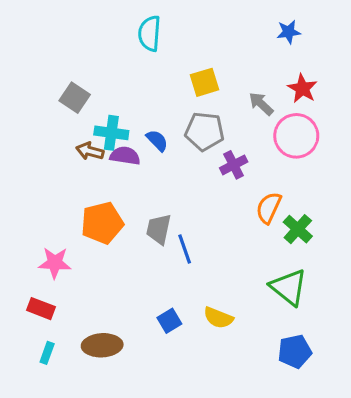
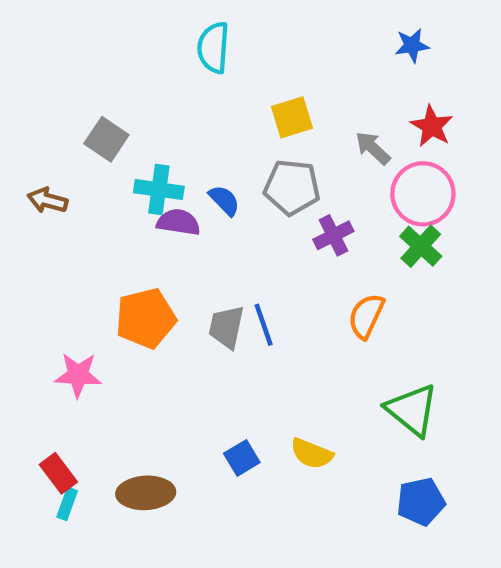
brown arrow: (90, 151) -> (47, 200), moved
orange semicircle: (269, 208) -> (366, 316), moved
green cross: (298, 229) -> (421, 246), moved
blue line: (185, 249) -> (264, 325), moved
red rectangle: (41, 309) -> (58, 473), moved, turned 32

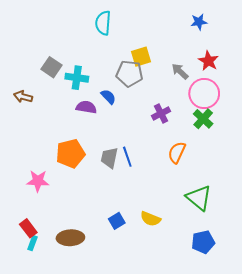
gray pentagon: (292, 187) -> (129, 73), moved
cyan cross: (159, 189) -> (77, 78), moved

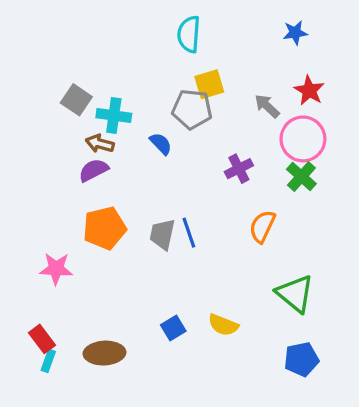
cyan semicircle: (103, 23) -> (189, 34), moved
brown arrow: (23, 97) -> (100, 144), moved
purple semicircle: (86, 107) -> (94, 170), moved, turned -36

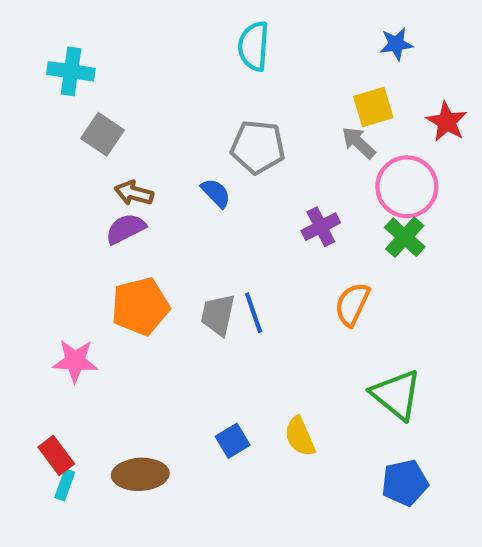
yellow square: (209, 84) -> (373, 107), moved
red star: (309, 90) -> (447, 122), moved
cyan cross: (114, 115) -> (71, 71), moved
yellow semicircle: (223, 325) -> (300, 437), turned 44

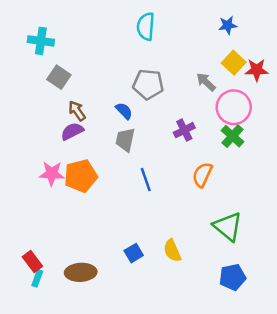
yellow square: (373, 107) -> (234, 63), moved, turned -30
red star: (447, 122) -> (257, 70), turned -30
brown arrow: (134, 193) -> (77, 111), turned 40
gray trapezoid: (218, 315) -> (125, 140), moved
pink star: (75, 361) -> (52, 173), moved

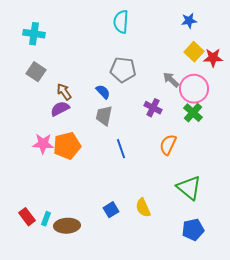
gray square: (59, 77) -> (36, 72), moved
gray arrow: (206, 82) -> (171, 80), moved
purple cross: (184, 130) -> (153, 108), turned -36
cyan rectangle: (37, 278) -> (46, 219), moved

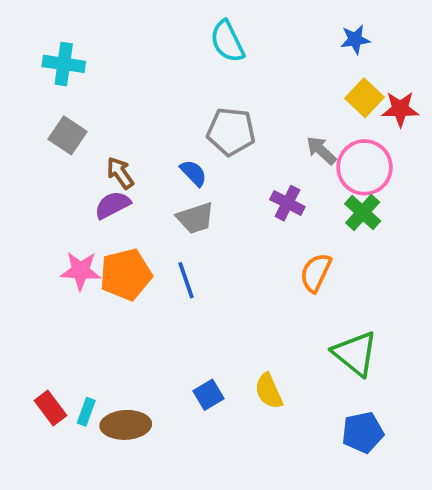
cyan semicircle: (121, 22) -> (227, 41), turned -30
gray trapezoid: (104, 116) -> (195, 218), turned -120
blue line: (121, 149) -> (186, 280), moved

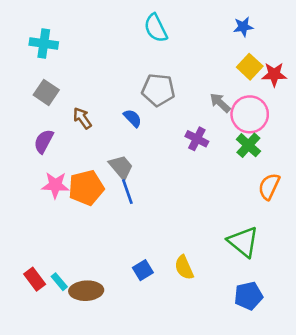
purple semicircle: (113, 205) -> (44, 141), moved, turned -35
gray trapezoid: (195, 218) -> (121, 167), moved, turned -112
orange semicircle: (316, 273) -> (269, 186), moved
cyan rectangle: (86, 412) -> (59, 282), turned -60

